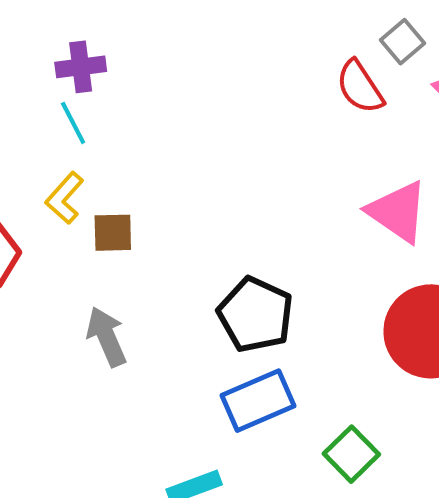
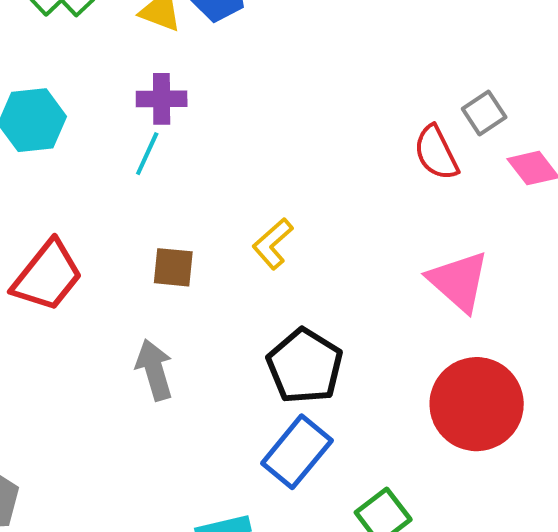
cyan line: (73, 123) -> (147, 154), turned 45
yellow L-shape: (65, 198) -> (273, 244), moved
blue rectangle: (258, 401) -> (297, 452), turned -34

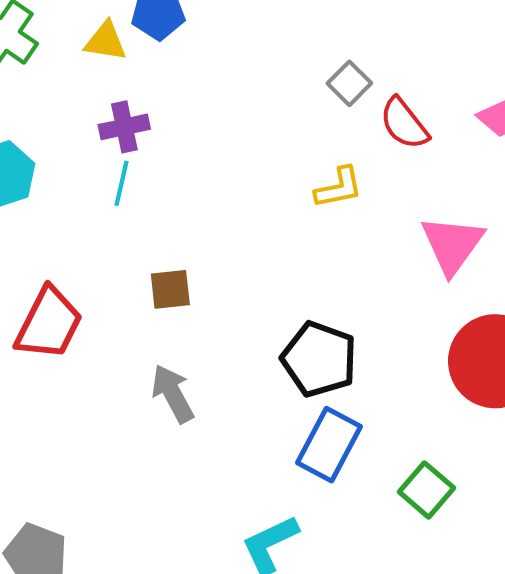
gray square: (484, 113) -> (349, 83), moved
yellow L-shape: (273, 244) -> (339, 188), moved, turned -138
pink triangle: (459, 281) -> (452, 245), turned 36

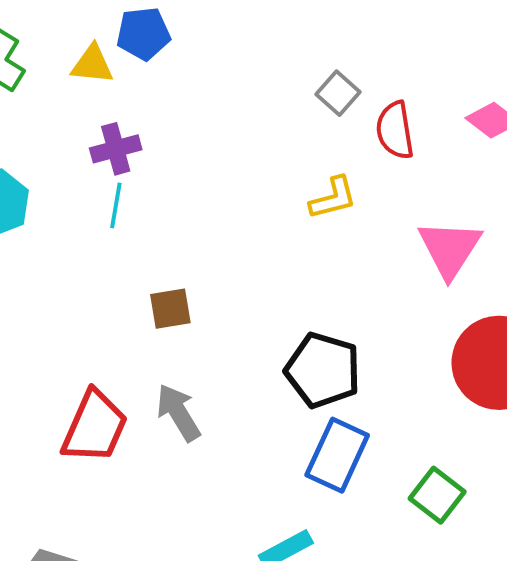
red semicircle: (404, 123) -> (395, 130), turned 32
red trapezoid: (49, 324) -> (95, 427), moved

